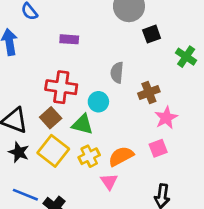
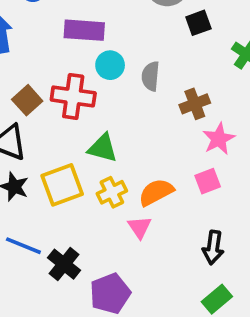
purple rectangle: (69, 39) -> (84, 30), size x1.5
cyan circle: (98, 102) -> (110, 65), moved
brown square: (51, 118) -> (27, 100), moved
yellow square: (53, 151) -> (62, 185), turned 32

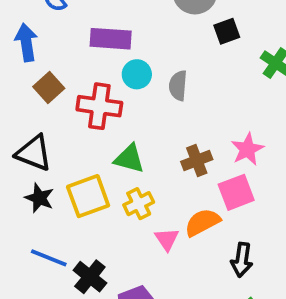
brown square: (27, 100) -> (49, 87), moved
brown cross: (195, 104) -> (197, 161), moved
pink square: (208, 181) -> (236, 192), size x1.4
orange semicircle: (156, 192) -> (202, 222), moved

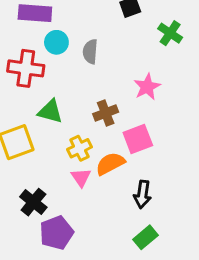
pink star: (247, 149) -> (147, 87), moved
yellow cross: (139, 204) -> (80, 148), moved
black cross: (90, 277) -> (33, 202), moved

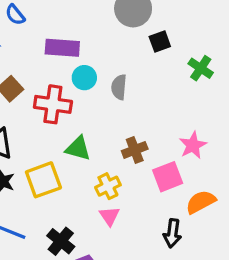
pink star: (147, 87) -> (193, 145), moved
orange semicircle: (110, 164) -> (201, 202), moved

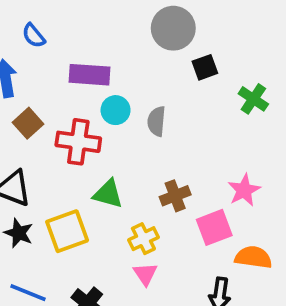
orange semicircle: (201, 202) -> (253, 257), turned 36

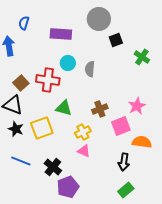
blue semicircle: (34, 36) -> (24, 23), turned 56
purple rectangle: (89, 75) -> (61, 34), moved
brown square: (28, 123) -> (21, 83), moved
pink triangle: (145, 274) -> (84, 151), turned -32

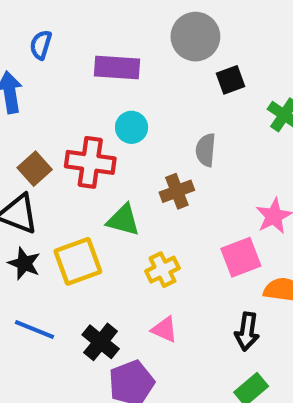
gray semicircle: (90, 69) -> (206, 150), moved
brown cross: (100, 109) -> (177, 191), moved
pink triangle: (84, 151) -> (165, 329), moved

